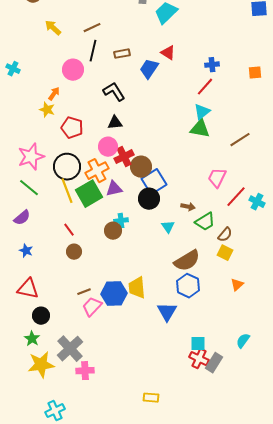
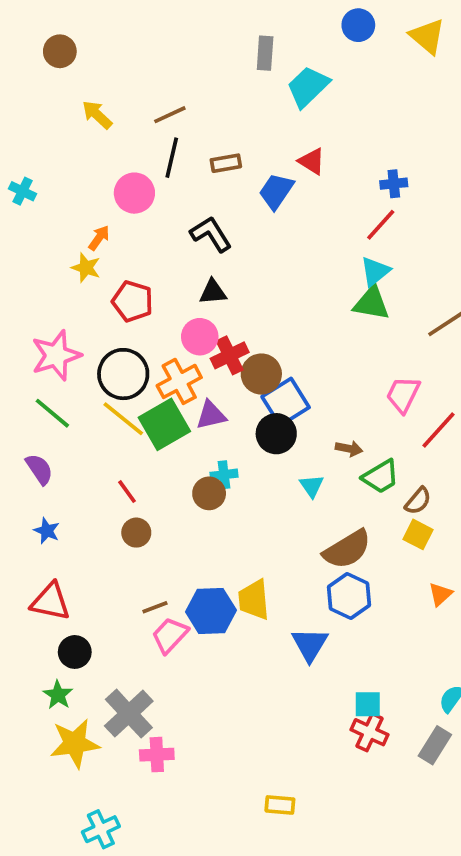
yellow line: (67, 191) -> (123, 419), turned -30
purple semicircle: (22, 218) -> (39, 469), turned -84
gray rectangle: (214, 363) -> (435, 745), moved

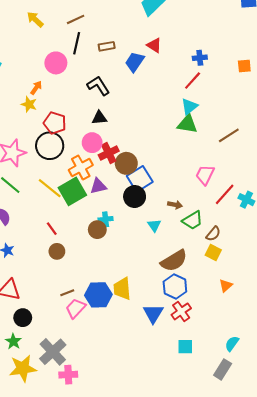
black circle: (123, 374) -> (50, 146), moved
red cross: (370, 732) -> (181, 311), moved, turned 30

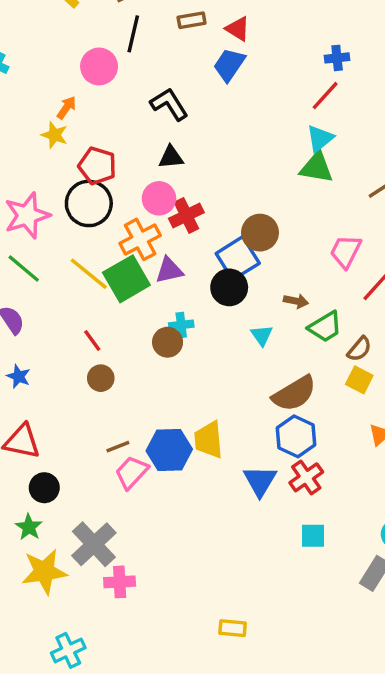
red triangle: (154, 45) -> (238, 29), moved
brown rectangle: (107, 46) -> (192, 20), moved
brown circle: (126, 163) -> (260, 233), moved

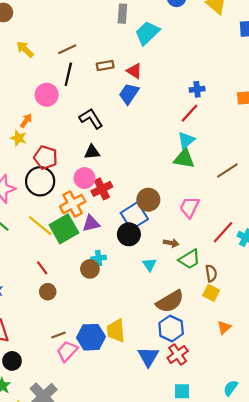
pink trapezoid: (346, 251) -> (189, 207), moved
brown semicircle: (359, 349) -> (211, 273), turned -49

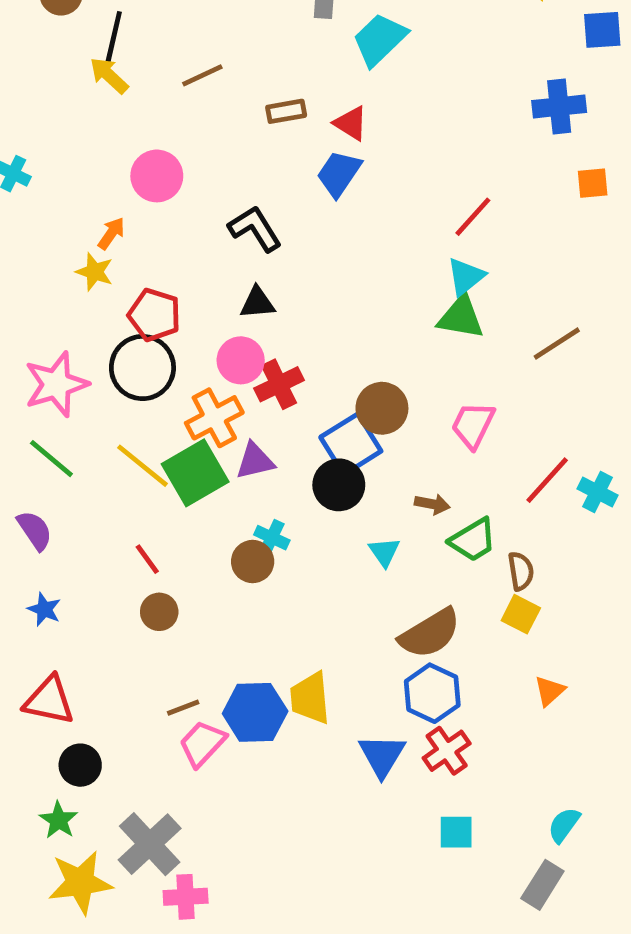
black line: (68, 74) -> (114, 37), moved
blue cross: (197, 89) -> (559, 107), moved, size x1.5
cyan cross: (99, 258) -> (272, 538), turned 32

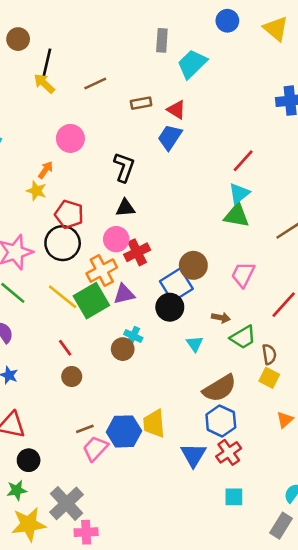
black L-shape: (255, 229) -> (124, 167), turned 52
green star: (59, 820) -> (17, 490), turned 30

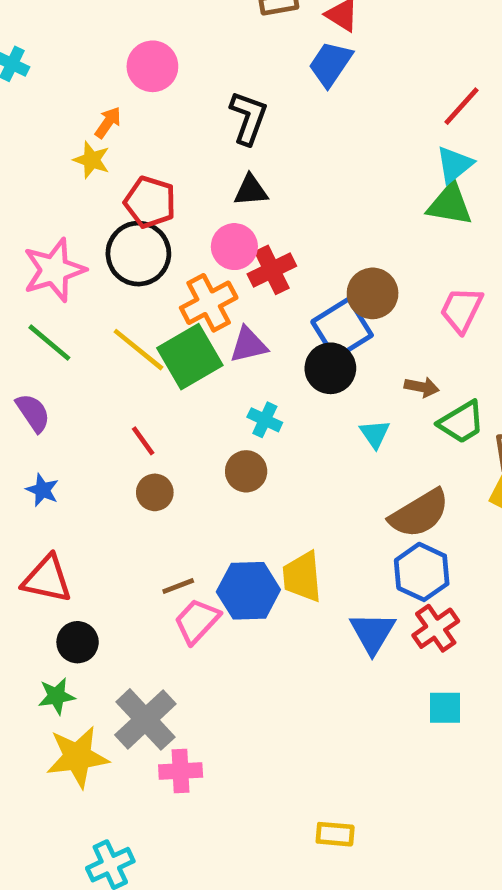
brown circle: (123, 349) -> (246, 471), moved

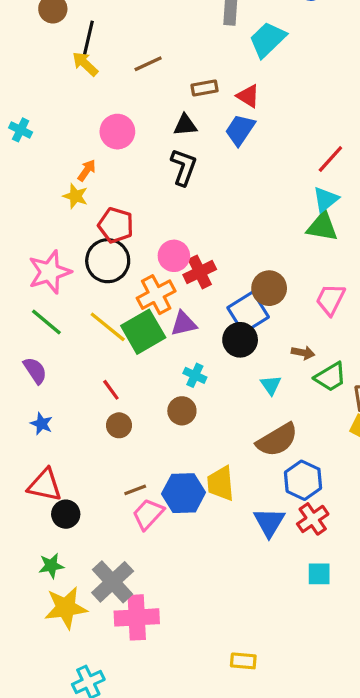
black triangle: (251, 190) -> (185, 125), moved
brown semicircle: (419, 513) -> (277, 440), moved
black circle: (78, 642) -> (66, 514), moved
pink cross: (181, 771) -> (137, 617), size x1.5

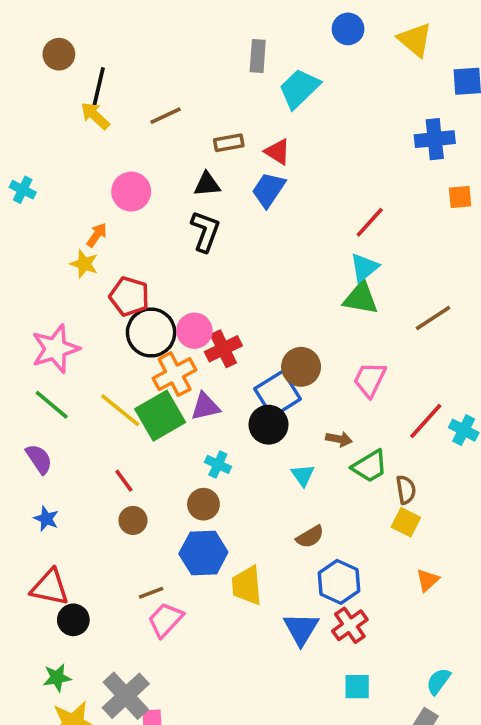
black circle: (108, 261) -> (151, 333), moved
brown semicircle: (277, 440) -> (310, 537), size x0.6
blue hexagon: (184, 493) -> (203, 553), moved

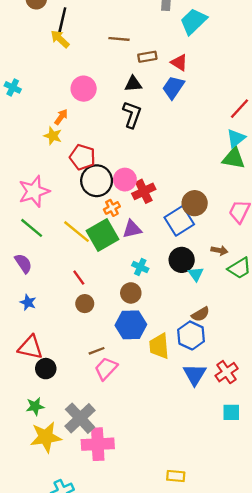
brown line: (166, 116) -> (119, 39), moved, turned 30
orange cross: (175, 374) -> (112, 208), size x0.6
black circle: (269, 425) -> (182, 260), moved
blue hexagon: (339, 582) -> (191, 335), moved

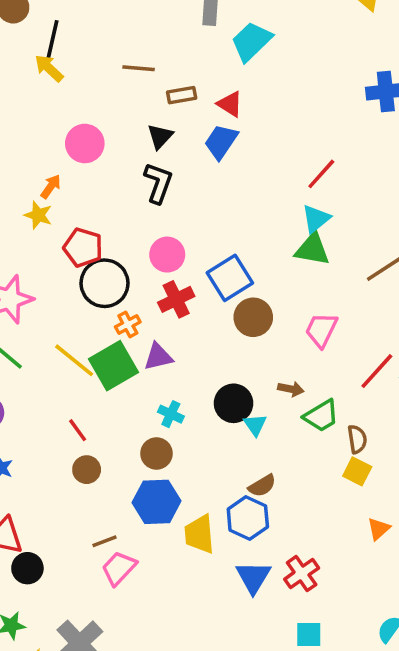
black triangle: (133, 84) -> (160, 136), turned -42
pink circle: (125, 180) -> (167, 255), moved
blue square: (179, 221) -> (230, 278), moved

